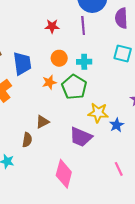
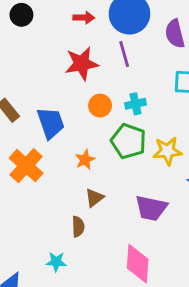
red star: (52, 26) -> (82, 64), size x1.6
orange star: (49, 82) -> (85, 160), moved
yellow star: (98, 113) -> (167, 151), moved

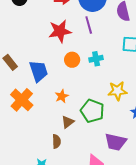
green pentagon: (129, 141) -> (92, 111), moved
purple trapezoid: (151, 208) -> (116, 142), moved

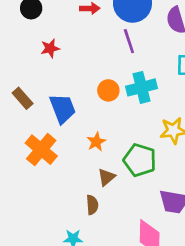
red star: (60, 31) -> (50, 48), moved, size x0.6
cyan cross: (96, 59) -> (142, 87), size x1.5

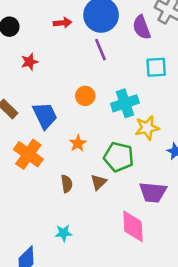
cyan cross: (142, 87) -> (125, 103), moved
brown triangle: (106, 177) -> (99, 182), moved
brown semicircle: (92, 205) -> (67, 184), moved

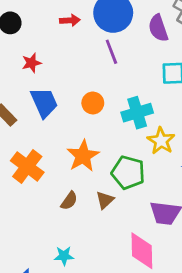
blue trapezoid: (45, 116) -> (44, 103), moved
yellow star: (147, 128) -> (161, 141), turned -30
orange star: (78, 143) -> (83, 156), size x1.6
brown semicircle: (67, 184) -> (69, 201), turned 42

